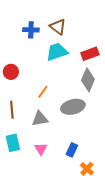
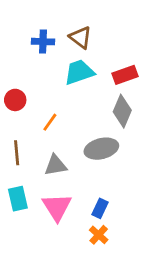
orange line: (43, 92) -> (50, 122), moved
pink triangle: (41, 149) -> (57, 207), size x1.6
orange cross: (87, 169) -> (99, 235), moved

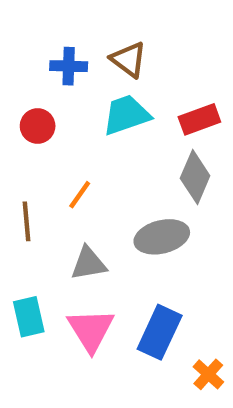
red circle: (15, 100) -> (38, 126), moved
brown line: (17, 153) -> (26, 221), moved
blue rectangle: (100, 208) -> (160, 332), size x1.6
orange cross: (99, 235) -> (208, 374), moved

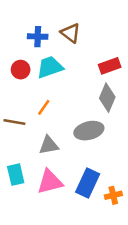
cyan trapezoid: (126, 115) -> (50, 67), moved
brown line: (26, 221) -> (14, 122), turned -75
pink triangle: (91, 330) -> (50, 182), turned 48
orange cross: (208, 374) -> (113, 195), moved, turned 35

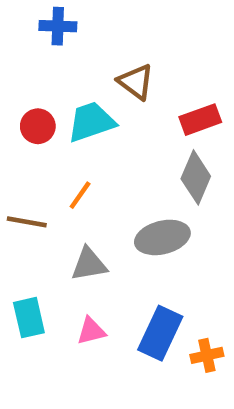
brown triangle: (71, 33) -> (136, 82), moved
blue cross: (38, 37) -> (58, 26), moved
pink triangle: (50, 182) -> (91, 331), size x0.6

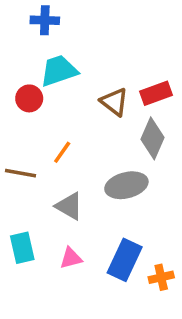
brown triangle: (136, 82) -> (114, 102), moved
cyan trapezoid: (91, 122) -> (59, 71), moved
gray triangle: (89, 264) -> (69, 206), turned 40

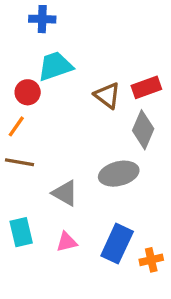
orange line: (62, 152) -> (16, 126), moved

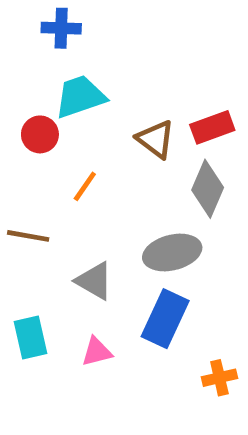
orange line: (16, 126) -> (85, 186), moved
blue rectangle: (117, 244) -> (165, 319), moved

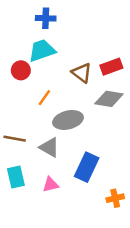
blue cross: (61, 28) -> (46, 18), moved
gray diamond: (208, 189) -> (109, 99), turned 76
brown line: (28, 236) -> (15, 139), moved
gray ellipse: (172, 252) -> (68, 120), moved

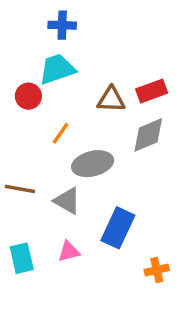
brown triangle: (82, 73) -> (111, 99), turned -35
gray diamond: (109, 99) -> (148, 135), turned -32
cyan rectangle: (16, 177) -> (22, 258), moved

